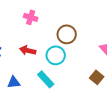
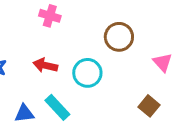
brown circle: (67, 34) -> (119, 37), moved
cyan rectangle: (46, 79) -> (57, 107), moved

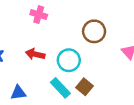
brown square: (149, 106) -> (84, 87), moved
cyan rectangle: (57, 107) -> (60, 88), moved

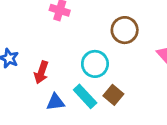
red arrow: (35, 54) -> (41, 72), moved, turned -84
blue triangle: (18, 93) -> (55, 102), moved

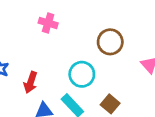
brown square: (113, 95) -> (110, 104), moved

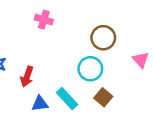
cyan circle: (82, 74) -> (90, 69), moved

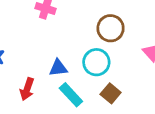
red arrow: (27, 77) -> (27, 89), moved
blue triangle: (40, 104) -> (58, 68), moved

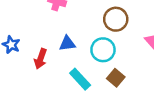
blue triangle: (58, 68) -> (67, 43), moved
red arrow: (27, 89) -> (41, 59), moved

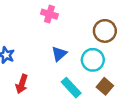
blue triangle: (67, 43) -> (59, 54), turned -35
red arrow: (41, 59) -> (22, 84), moved

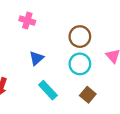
cyan circle: (93, 60) -> (80, 64), moved
brown square: (105, 86) -> (88, 95), moved

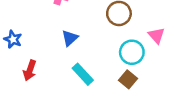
cyan circle: (80, 64) -> (132, 52), moved

